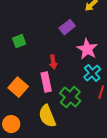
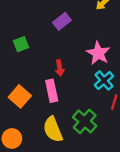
purple rectangle: (67, 27) -> (62, 21), moved
green cross: (70, 97) -> (85, 121), moved

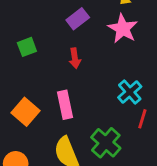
pink star: (98, 53) -> (123, 29), moved
red arrow: (60, 68) -> (75, 58), moved

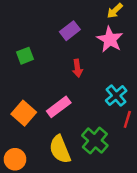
red arrow: (75, 58) -> (77, 68), moved
pink rectangle: (65, 105) -> (59, 107), turned 65

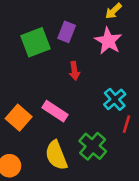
purple rectangle: (70, 31) -> (67, 32), turned -30
green square: (25, 56) -> (35, 42), moved, size x1.6
pink rectangle: (59, 107) -> (55, 111), turned 70

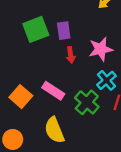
purple rectangle: (67, 32) -> (64, 31), moved, turned -30
pink star: (108, 41) -> (101, 49), moved, turned 30
green cross: (93, 146) -> (87, 102), moved

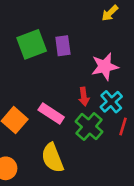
red arrow: (71, 55) -> (84, 97), moved

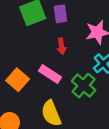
red arrow: (84, 97) -> (62, 46), moved

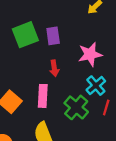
pink rectangle: (50, 74) -> (43, 96), turned 60

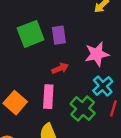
red arrow: (54, 68) -> (60, 68), turned -105

